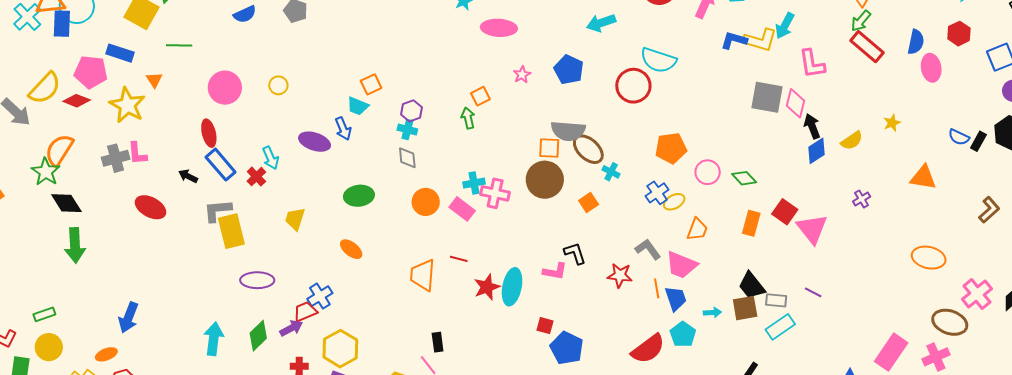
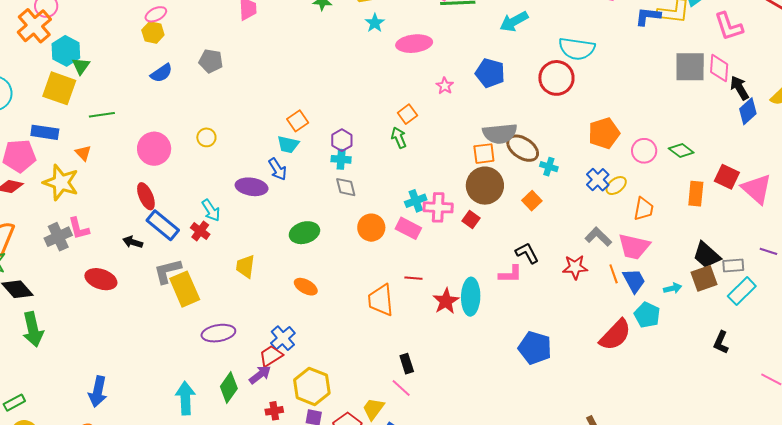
red square: (545, 326) -> (471, 219), moved, turned 30

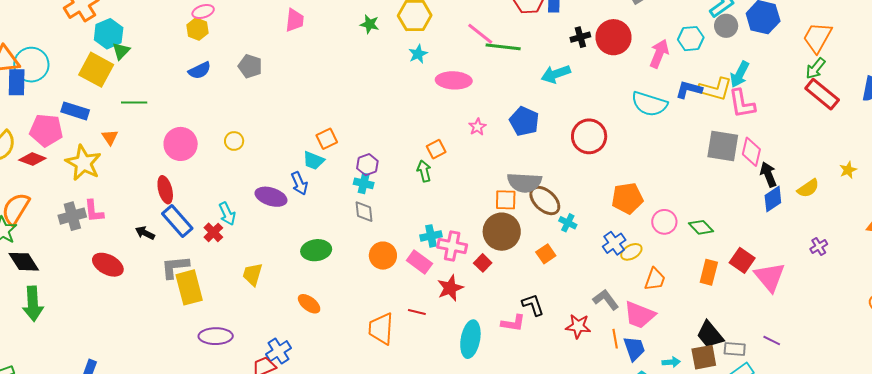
pink L-shape: (729, 26) -> (742, 104), moved
cyan semicircle: (577, 49) -> (649, 104), moved
red star: (446, 301) -> (450, 288), moved

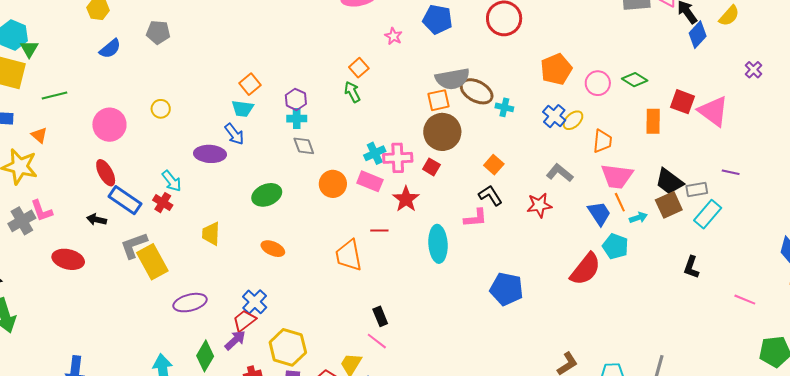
orange square: (546, 254) -> (494, 165), moved
pink trapezoid: (639, 315) -> (617, 176), moved
orange line: (615, 339) -> (620, 202), moved

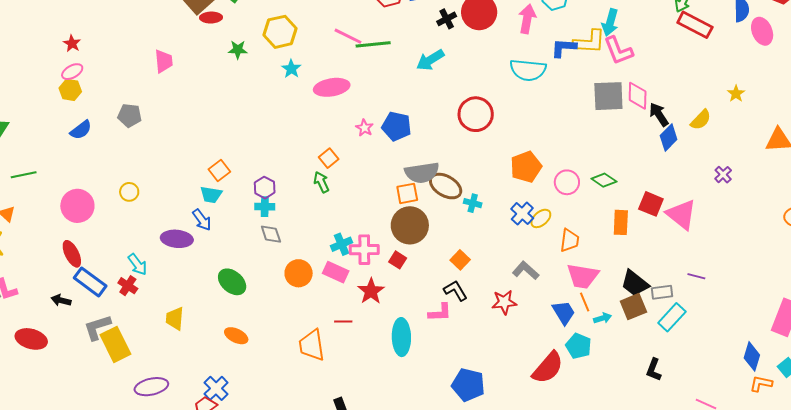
blue pentagon: (437, 19) -> (396, 126), moved
green ellipse: (267, 195) -> (232, 282), turned 60

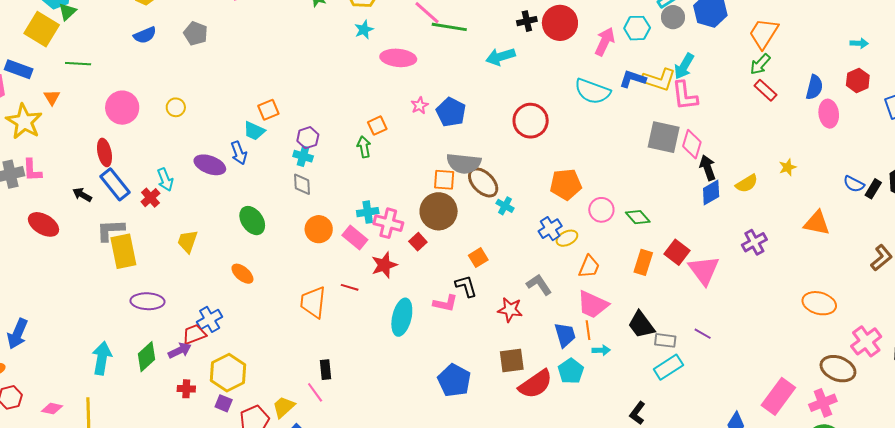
red rectangle: (695, 25) -> (765, 90), size x0.7
purple cross: (723, 175) -> (754, 242), size x1.4
brown square: (633, 307) -> (512, 360), moved

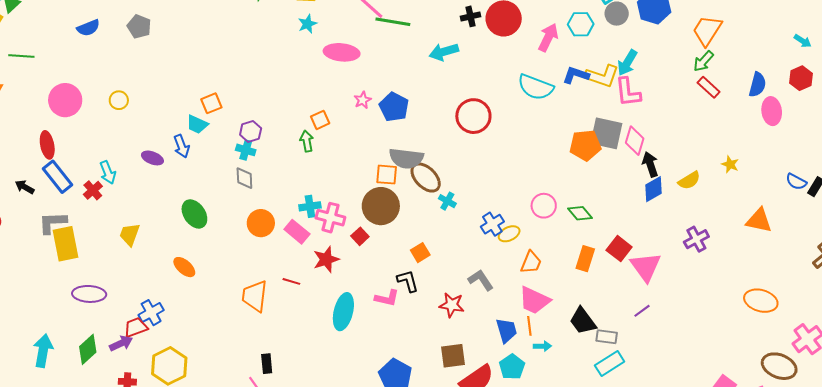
cyan arrow: (859, 43) -> (803, 41), turned 30
purple ellipse: (210, 165) -> (152, 158), size x0.7
yellow star: (788, 167) -> (730, 164), turned -30
orange pentagon: (566, 184) -> (585, 145), moved
purple line: (703, 334) -> (642, 311), moved, turned -66

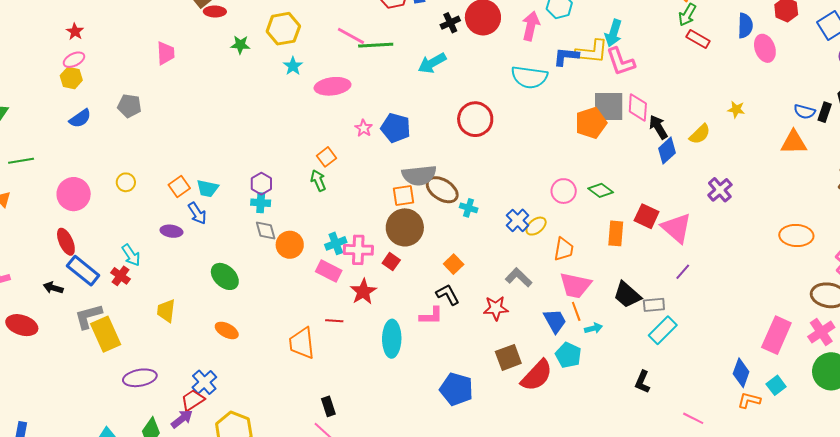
orange square: (211, 103) -> (179, 186), moved
orange triangle: (759, 220) -> (794, 142), moved
orange circle: (261, 223) -> (290, 245), moved

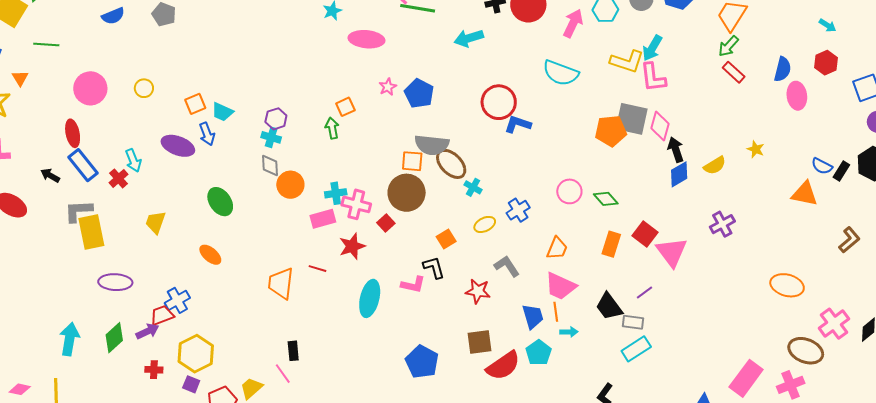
blue L-shape: (566, 57) -> (518, 124), moved
yellow ellipse: (536, 226) -> (485, 224), moved
purple ellipse: (171, 231) -> (178, 146), size x1.5
pink rectangle: (329, 271) -> (323, 219), turned -55
purple line: (683, 272) -> (644, 293), moved

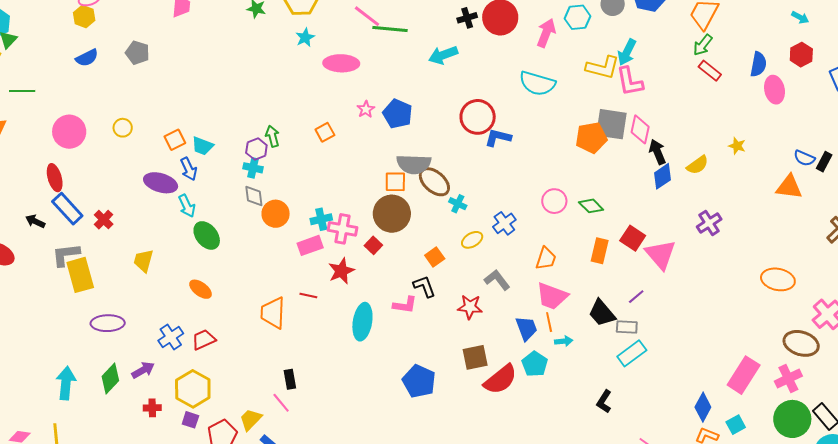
green arrow: (332, 128) -> (272, 136), moved
cyan arrow: (133, 160) -> (187, 206), moved
red trapezoid: (162, 315) -> (204, 340), moved

